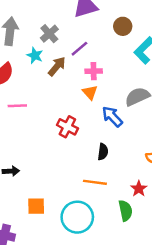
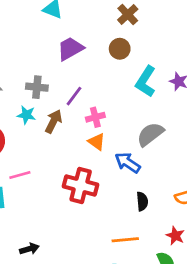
brown circle: (123, 26) -> (120, 49), moved
gray cross: (49, 34) -> (37, 87), turned -30
red cross: (67, 127) -> (81, 185), size x1.4
black semicircle: (103, 152) -> (142, 201), moved

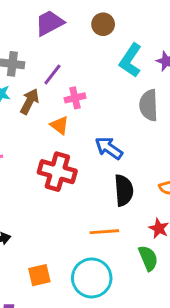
gray semicircle: (150, 134) -> (149, 105), moved, turned -56
orange triangle: (97, 142) -> (60, 125), moved
black semicircle: (142, 201) -> (124, 190), size x1.5

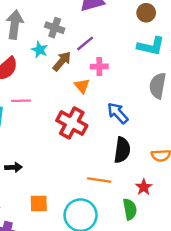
brown circle: (103, 24) -> (146, 13), moved
cyan L-shape: (130, 60) -> (151, 46), turned -124

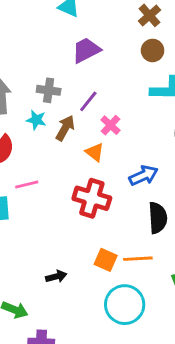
pink cross: (99, 67) -> (110, 125), turned -35
blue arrow: (118, 113) -> (143, 175), turned 120
black arrow: (13, 167) -> (56, 277), moved
orange square: (39, 203) -> (106, 260), moved, turned 36

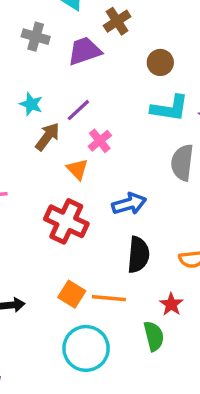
brown cross: (150, 15) -> (117, 21), moved
gray cross: (49, 90) -> (36, 37), moved
cyan star: (36, 120) -> (31, 104), moved

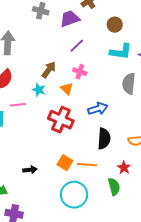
cyan star: (31, 104) -> (39, 90), moved
purple line: (78, 110) -> (77, 46), moved
pink cross: (100, 141) -> (80, 72), turned -32

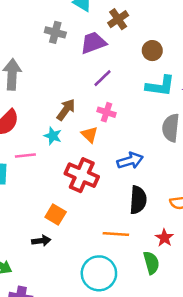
orange square: (65, 163) -> (56, 214), moved

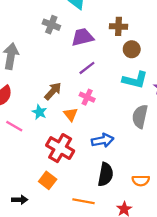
brown cross: (118, 19) -> (118, 26), moved, turned 30
pink line: (25, 156) -> (14, 126), turned 30
orange square: (56, 214) -> (48, 180), moved

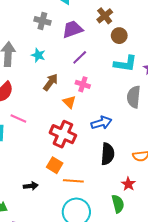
brown cross: (118, 26) -> (105, 16), turned -35
cyan star: (39, 112) -> (38, 55), moved
orange line: (83, 201) -> (73, 181), moved

